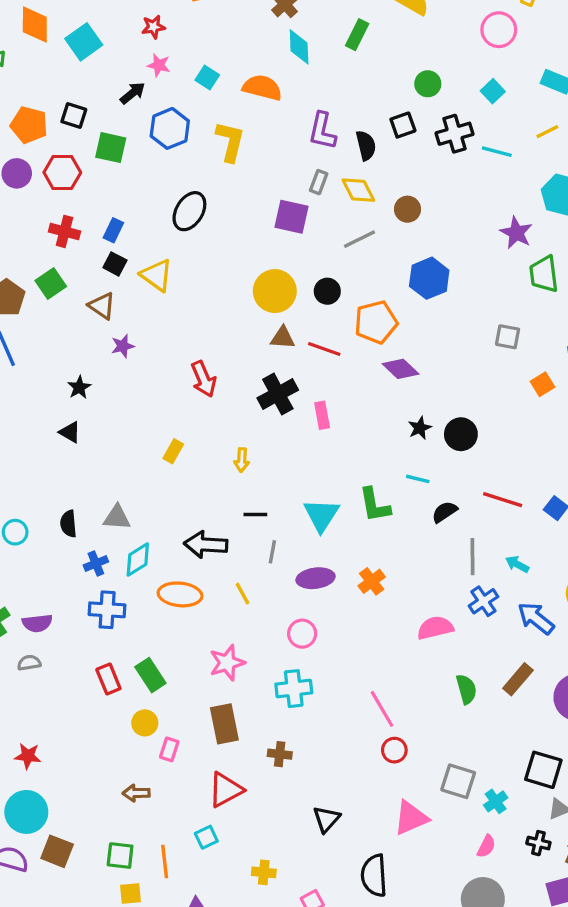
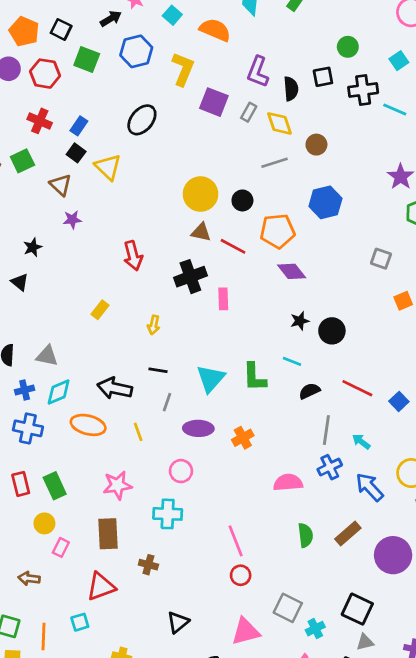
purple square: (291, 217) -> (214, 102), moved

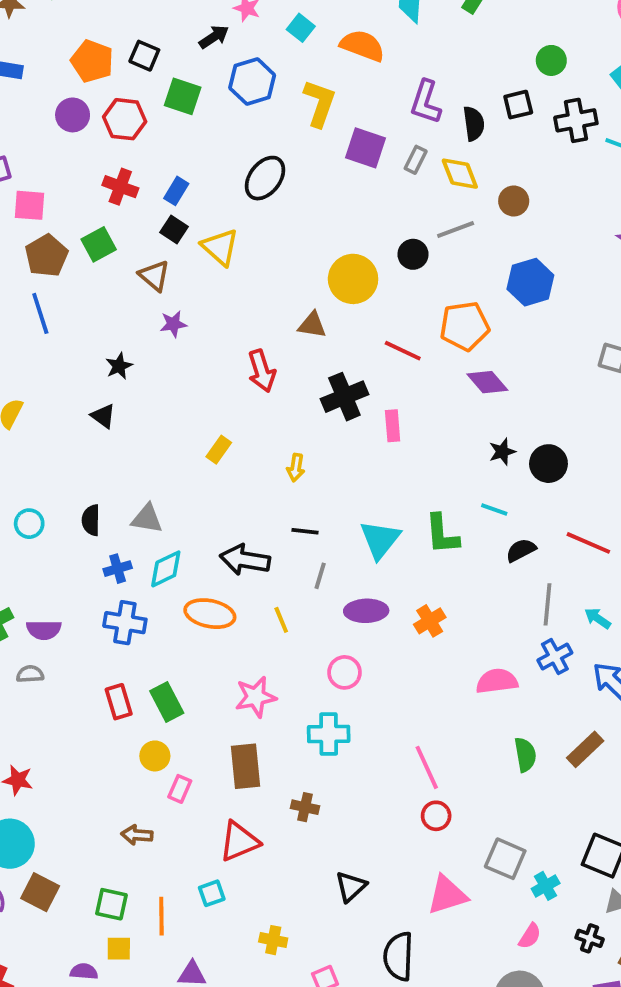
black circle: (242, 200) -> (413, 254), moved
brown triangle: (201, 232) -> (312, 325), moved

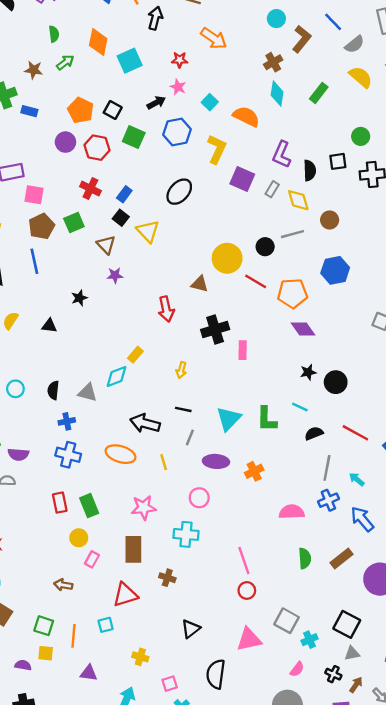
red line: (403, 351) -> (256, 281), moved
black triangle: (103, 416) -> (49, 326), moved, turned -35
cyan diamond: (166, 569) -> (116, 377), moved

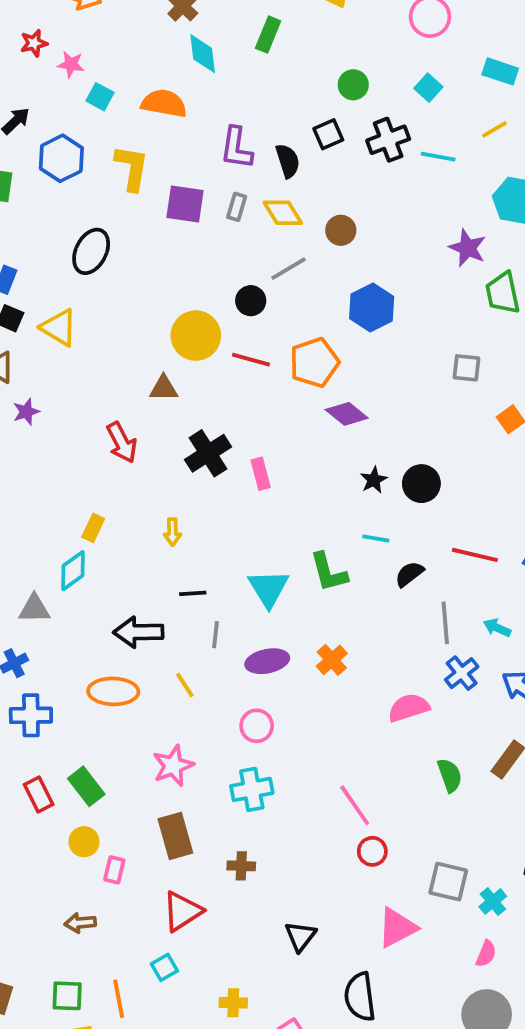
pink star: (178, 87) -> (71, 64), moved

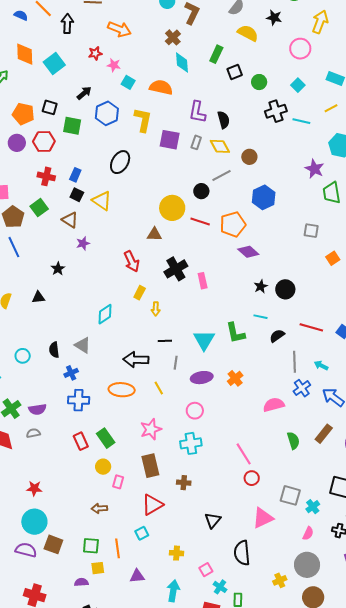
black square: (328, 134) -> (235, 72), moved
yellow rectangle: (93, 528) -> (140, 293), moved
cyan diamond: (73, 571) -> (105, 314), moved
gray triangle: (34, 609) -> (83, 345), turned 30

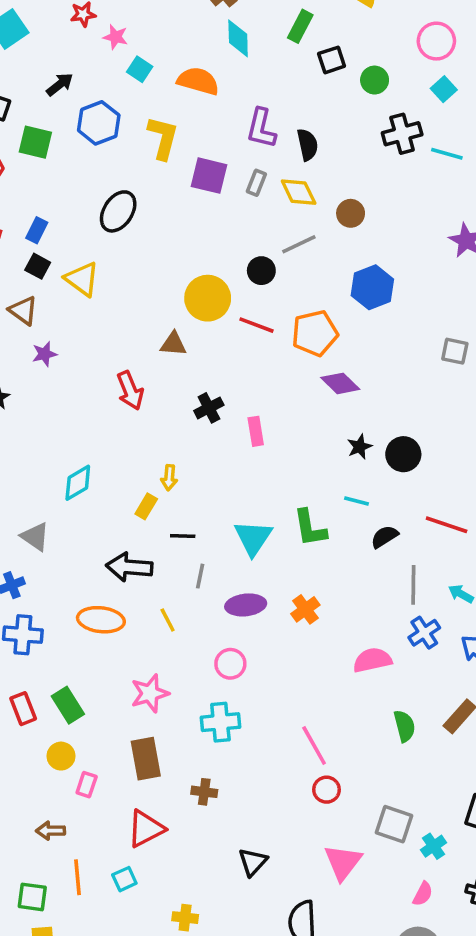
pink circle: (300, 49) -> (436, 41), moved
black cross: (176, 269) -> (209, 408), size x0.7
yellow rectangle: (140, 293) -> (146, 506), moved
pink triangle: (263, 518) -> (343, 862), turned -30
orange line: (117, 548) -> (78, 877), moved

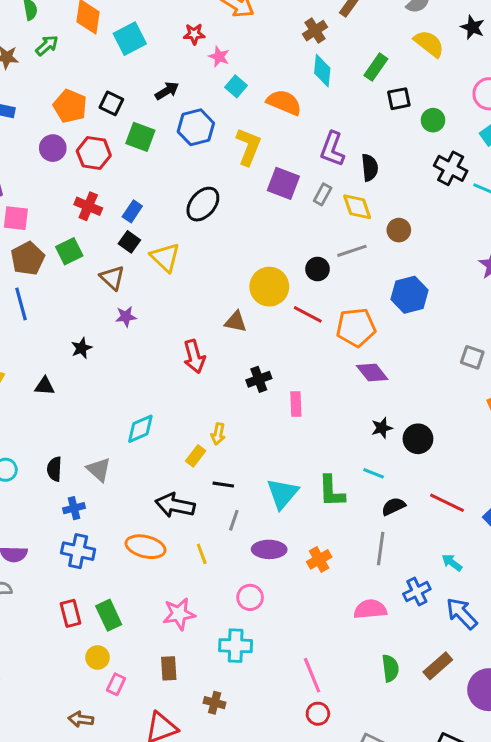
black cross: (402, 134) -> (451, 168), turned 36
gray line: (413, 585) -> (381, 549), moved
brown rectangle: (146, 759) -> (169, 668), size x0.7

